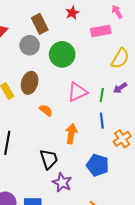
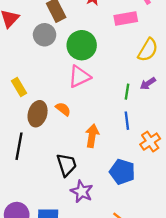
brown ellipse: (30, 83) -> (38, 114), moved
pink triangle: (77, 92) -> (79, 77), moved

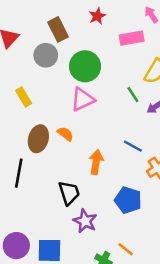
yellow rectangle: (19, 87) -> (24, 97), moved
green line: (127, 92) -> (133, 95), moved, turned -42
blue line: (127, 121) -> (133, 146), turned -54

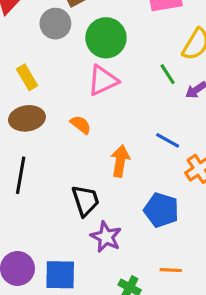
brown ellipse: (38, 139) -> (27, 118), moved, turned 65
orange line: (126, 249) -> (171, 270), moved, turned -35

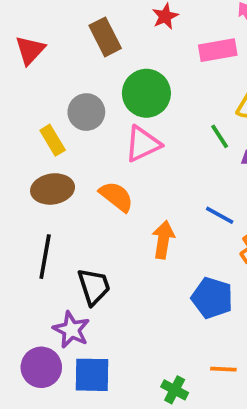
gray circle: (55, 24) -> (86, 112), moved
orange semicircle: (81, 125) -> (116, 196), size x1.4
black trapezoid: (85, 201) -> (94, 287), moved
purple star: (106, 237) -> (71, 330), moved

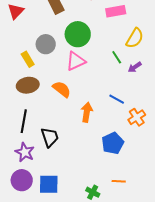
blue pentagon: (212, 298) -> (113, 143), turned 30
purple star: (71, 330) -> (25, 152), moved

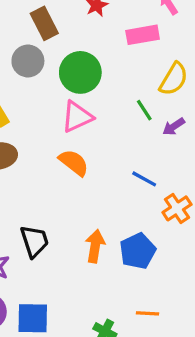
gray circle: (46, 44) -> (28, 61), moved
orange semicircle: (62, 89) -> (74, 163), moved
orange arrow: (87, 112) -> (95, 246), moved

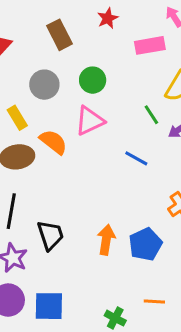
gray circle: (28, 61) -> (44, 85), moved
green circle: (80, 72) -> (93, 80), size x0.7
orange semicircle: (74, 163) -> (53, 142), moved
blue line: (144, 179) -> (136, 158), moved

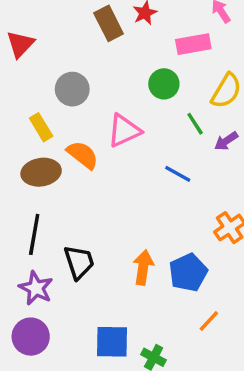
brown rectangle: (59, 35) -> (109, 23), moved
green circle: (93, 80) -> (164, 84), moved
orange line: (154, 302) -> (209, 321), moved, turned -50
blue square: (49, 306) -> (112, 342), moved

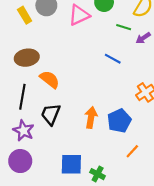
green line: (195, 124) -> (124, 27), turned -40
yellow rectangle: (41, 127) -> (25, 15), moved
pink triangle: (124, 131) -> (79, 15), moved
orange semicircle: (83, 155) -> (50, 79), moved
black trapezoid: (79, 262) -> (51, 114), turned -140

